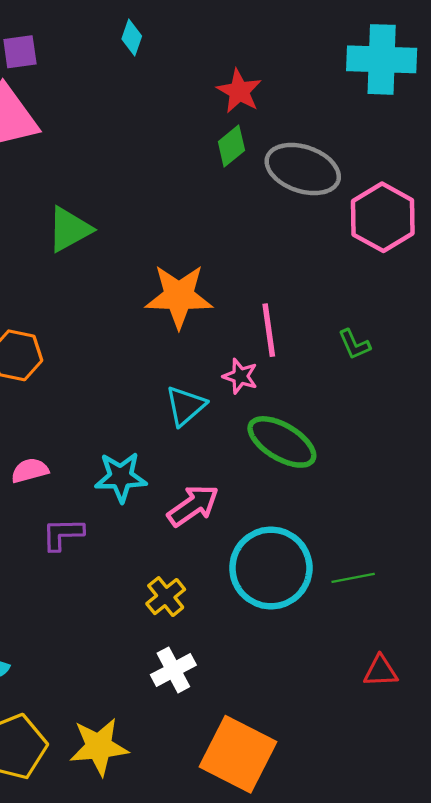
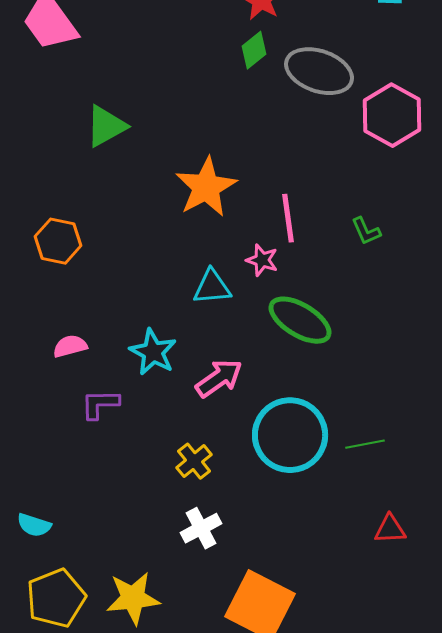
orange star: (179, 296) -> (206, 187), turned -30
cyan triangle: (185, 406) -> (212, 287), turned 36
cyan star: (121, 477) -> (153, 352), turned 30

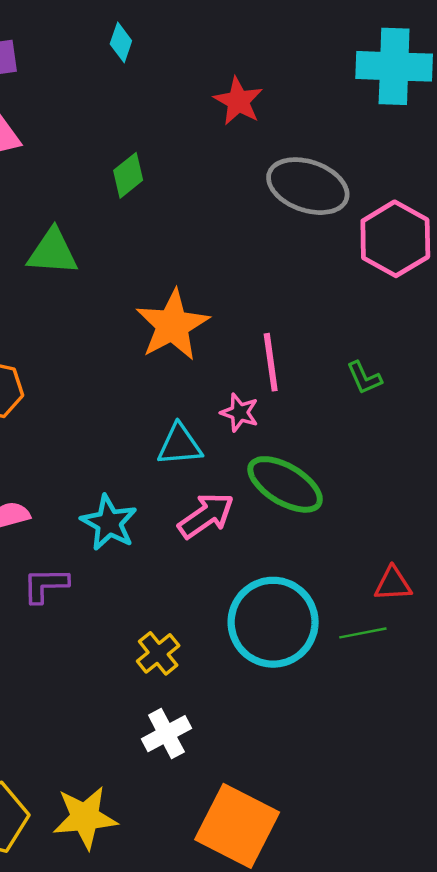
green diamond: (254, 50) -> (128, 175), moved
green triangle: (106, 126) -> (53, 252), turned 33
pink arrow: (219, 378) -> (206, 516), moved
red triangle: (390, 529) -> (393, 584), moved

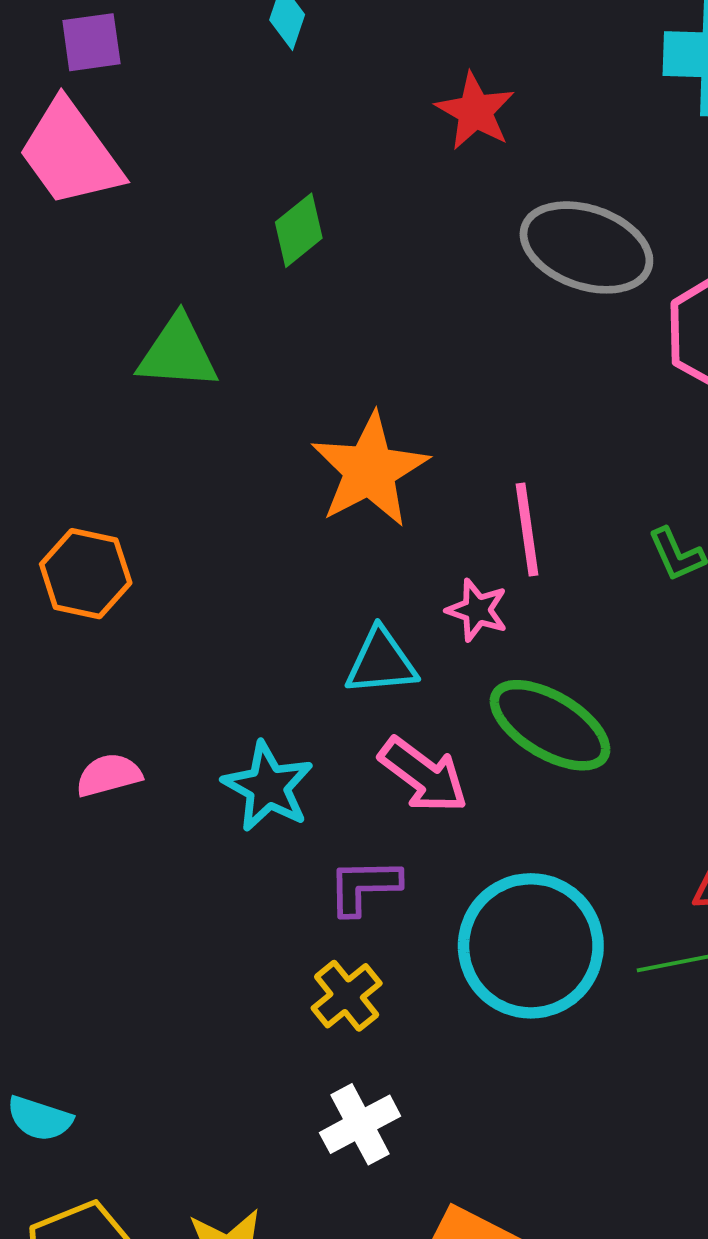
pink arrow: (206, 516) -> (423, 775), turned 72
purple L-shape: (45, 585) -> (364, 886), moved

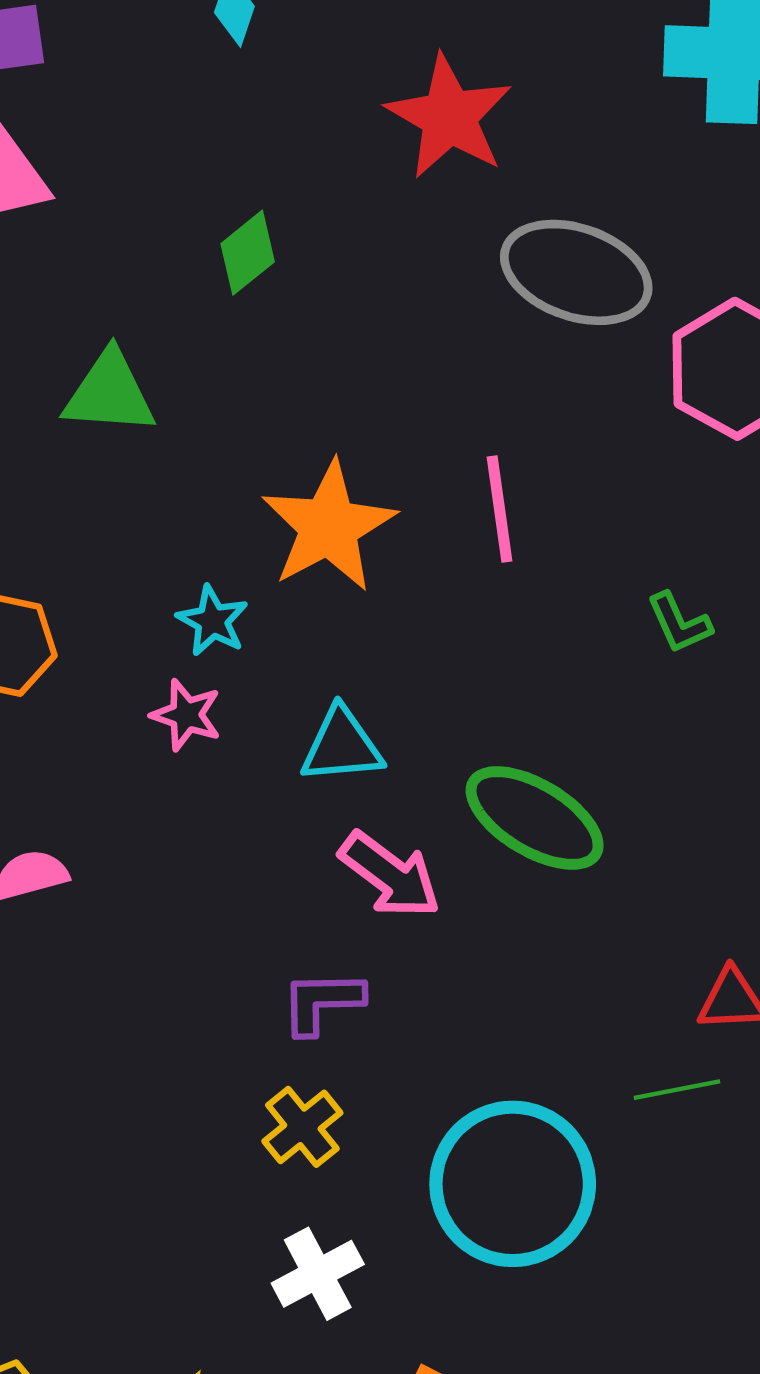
red star: (475, 111) -> (449, 117), size x1.4
pink line: (527, 529) -> (500, 509), moved
pink star: (477, 610) -> (186, 715), moved
cyan star: (268, 787) -> (212, 621), moved, size x0.7
cyan circle: (531, 946) -> (513, 1184), moved

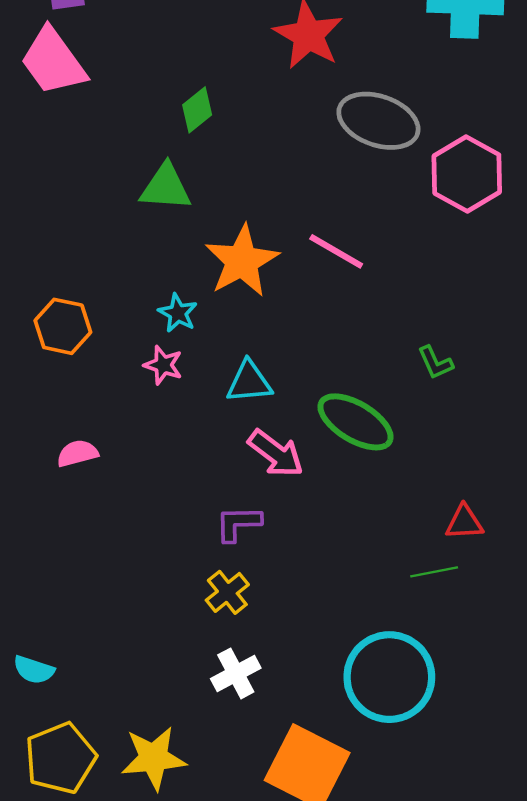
green triangle: (110, 393) -> (166, 187), moved
pink line: (500, 509) -> (336, 251), turned -52
green L-shape: (679, 623) -> (435, 363), moved
cyan circle: (513, 1184) -> (389, 677), moved

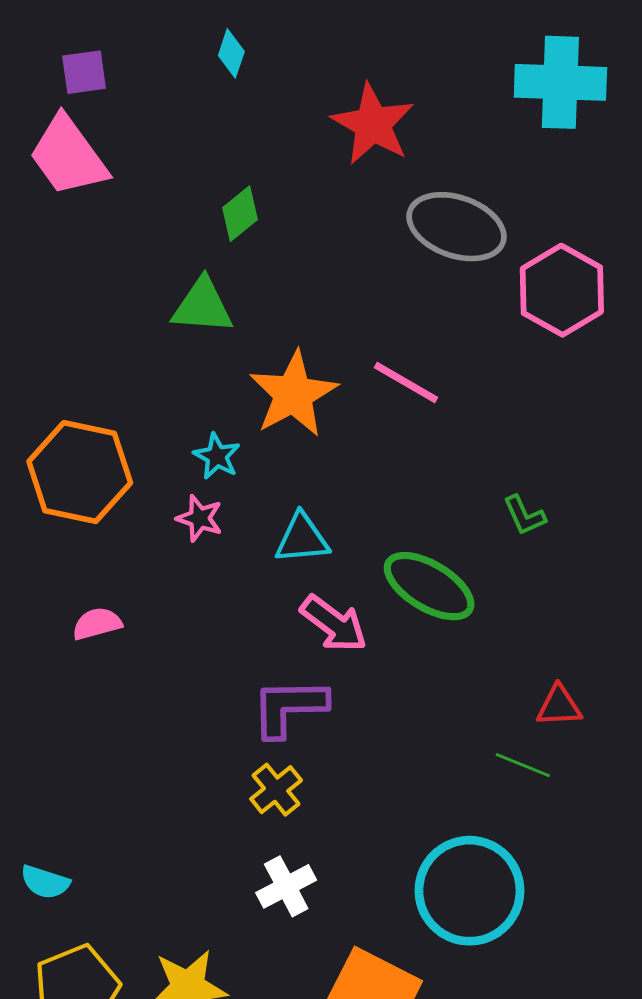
orange hexagon: (63, 326) -> (80, 472), size x1.5
purple L-shape: (238, 523) -> (289, 707), size x1.4
green line: (434, 572) -> (523, 765), turned 33

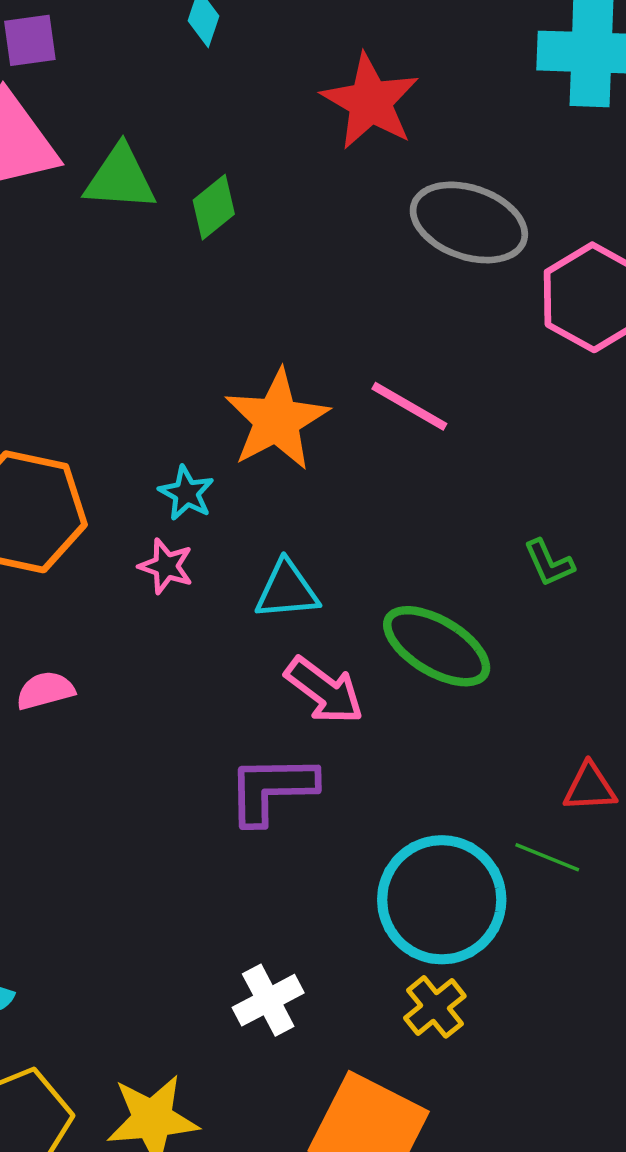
green triangle: (202, 306) -> (120, 178), moved
yellow cross: (276, 790) -> (435, 1007), moved
cyan circle: (469, 891) -> (442, 900), moved

